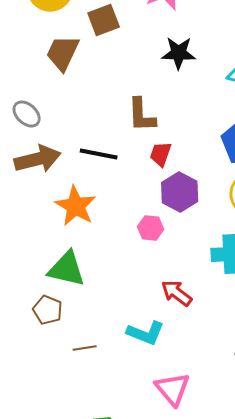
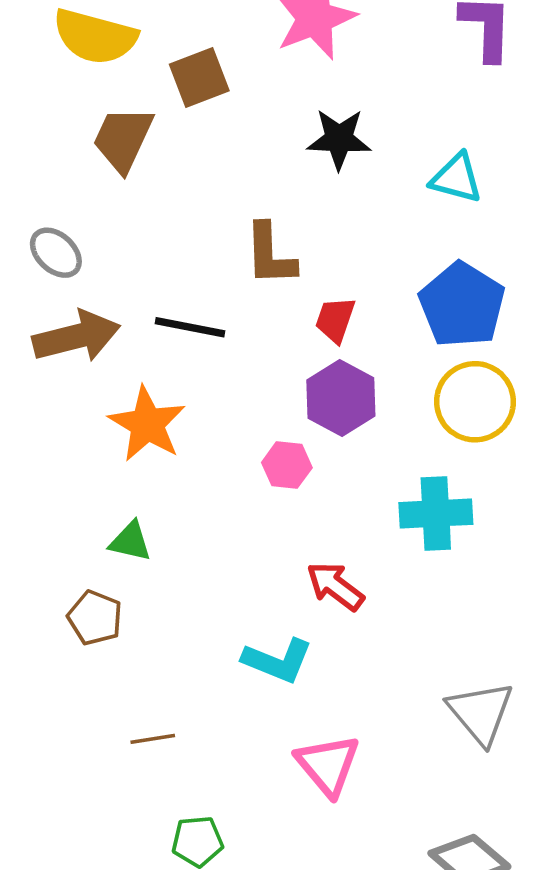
red trapezoid: (161, 154) -> (335, 320), moved
green triangle: (67, 269) -> (130, 541), size x0.6
brown line: (85, 348) -> (153, 739), moved

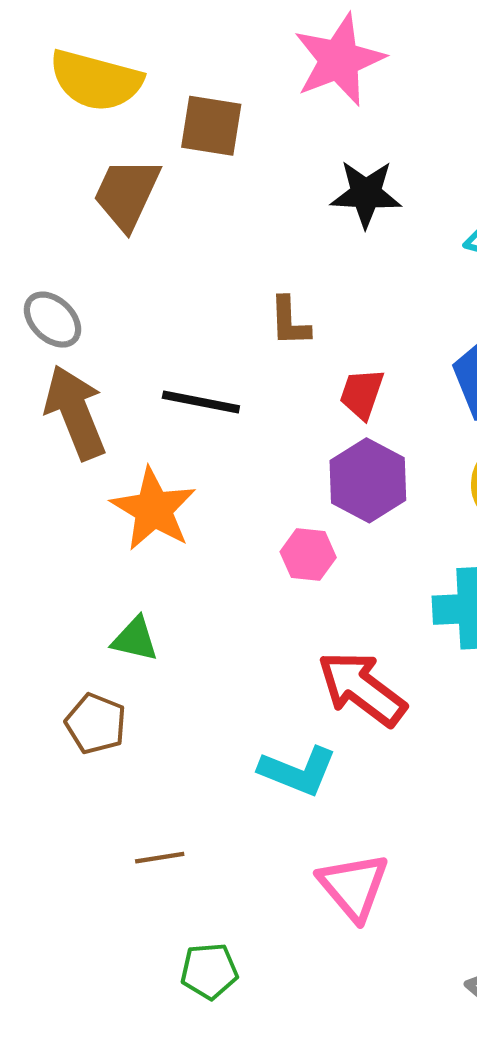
brown square: (199, 78) -> (211, 126), turned 30
brown L-shape: (270, 255) -> (290, 322), size x0.7
brown arrow: (76, 337) -> (75, 412), turned -98
red arrow: (335, 586) -> (362, 689), size x1.4

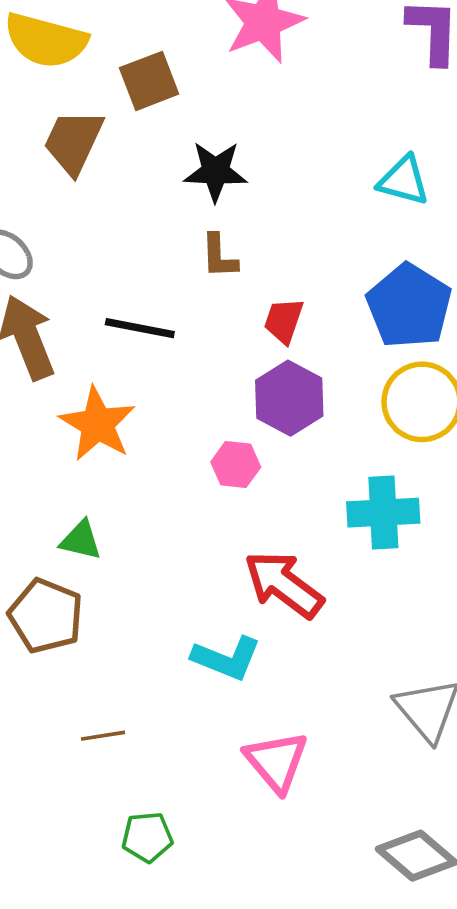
brown square: (211, 126) -> (149, 81), turned -30
black star: (366, 194) -> (215, 171), moved
brown pentagon: (96, 724) -> (46, 616), size x1.4

